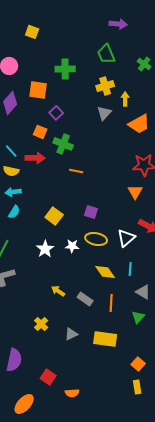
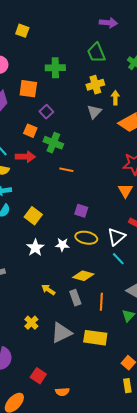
yellow square: (54, 216) -> (33, 216), moved
cyan line: (130, 269) -> (118, 259), moved, turned -48
yellow diamond: (105, 272) -> (83, 276), moved, turned -40
gray rectangle: (85, 299) -> (75, 298), turned 35
gray triangle: (71, 334) -> (61, 333), size x1.6

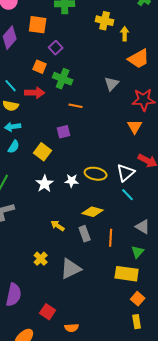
yellow cross: (95, 85) -> (105, 21), turned 30
gray triangle: (94, 112) -> (112, 84), moved
purple square: (81, 211) -> (64, 132), moved, turned -32
yellow rectangle: (95, 338) -> (127, 274), moved

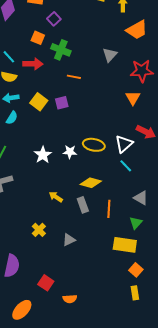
yellow square: (43, 152) -> (39, 102), moved
gray triangle: (71, 269) -> (69, 240), size x0.6

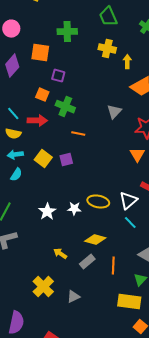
purple square: (54, 19) -> (58, 76), turned -32
gray rectangle: (83, 205) -> (87, 262), turned 70
yellow cross: (39, 230) -> (43, 287), size x1.5

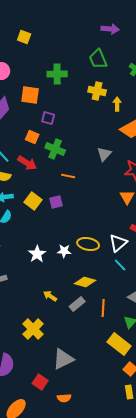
red arrow: (37, 121) -> (27, 163), turned 30
gray triangle: (73, 297) -> (63, 359), moved, size x1.6
yellow rectangle: (129, 302) -> (119, 344), turned 30

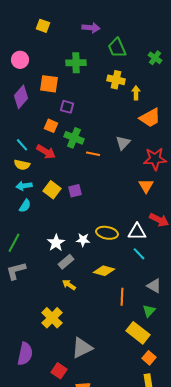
purple arrow: (110, 29) -> (91, 28), moved
orange line: (68, 176) -> (93, 154), moved
white triangle: (118, 243) -> (137, 232), turned 42
gray rectangle: (77, 304) -> (66, 262), moved

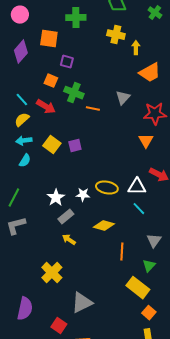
yellow semicircle: (22, 165) -> (22, 120), turned 126
gray triangle: (154, 286) -> (154, 241), turned 35

